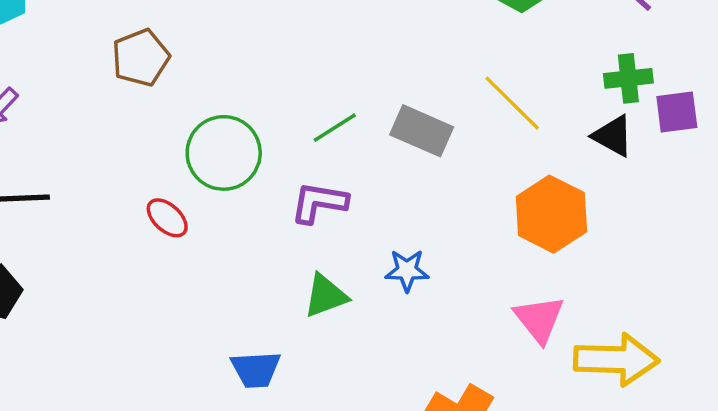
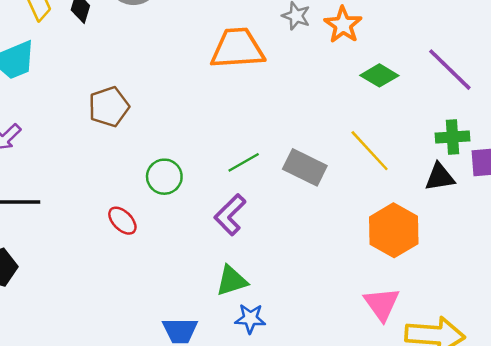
black triangle: (613, 136) -> (440, 177), turned -40
green circle: (224, 153) -> (164, 177), size x0.7
purple L-shape: (319, 203) -> (230, 215), turned -57
blue star: (407, 270) -> (250, 318), moved

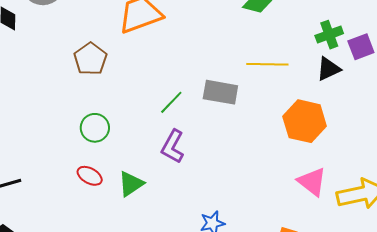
brown pentagon: (109, 107) -> (90, 59), moved
yellow line: (370, 151) -> (267, 64), turned -30
green circle: (164, 177) -> (95, 128), moved
green triangle: (232, 281) -> (131, 184), moved

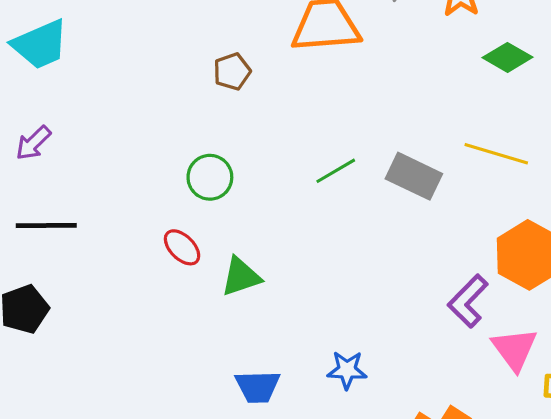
brown pentagon: (90, 59) -> (232, 72), size x0.7
purple L-shape: (173, 146) -> (468, 301), moved

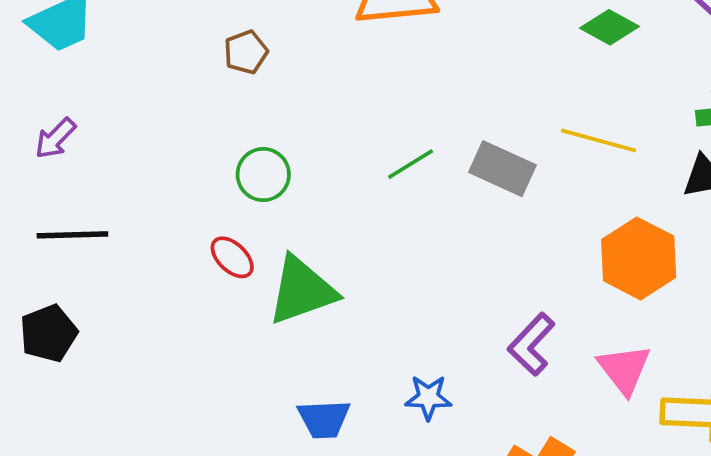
brown pentagon: (232, 72) -> (246, 52), moved
green triangle: (241, 277) -> (302, 290), size x1.5
purple L-shape: (468, 301) -> (531, 344), moved

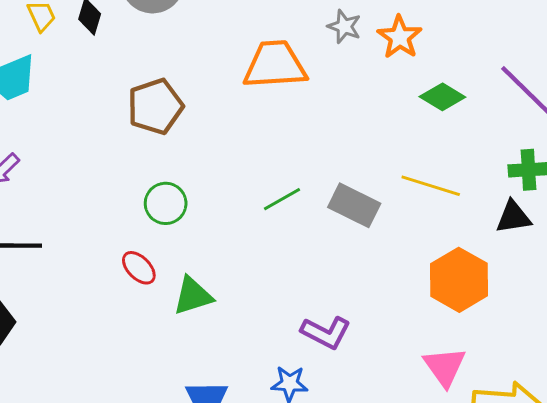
brown pentagon: (246, 52) -> (155, 106), size x1.6
green triangle: (302, 290) -> (193, 296), size x0.7
purple L-shape: (531, 344) -> (326, 332), moved, turned -108

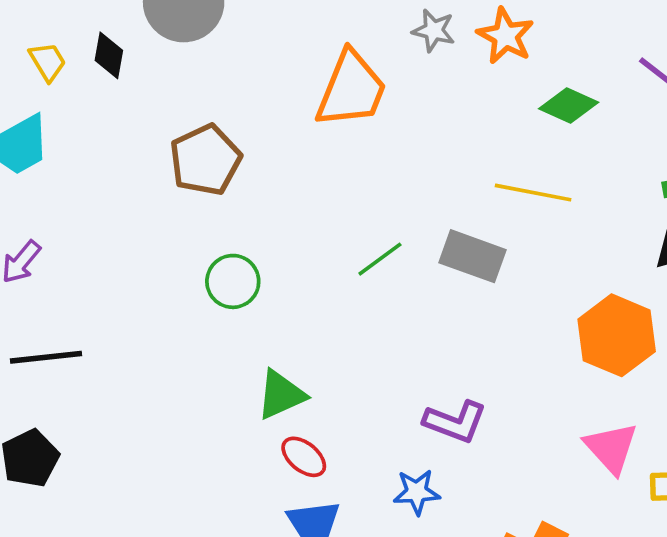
orange trapezoid: (275, 65) -> (351, 89), turned 122
yellow line: (431, 186) -> (533, 193), moved
red ellipse: (139, 268) -> (304, 457), moved

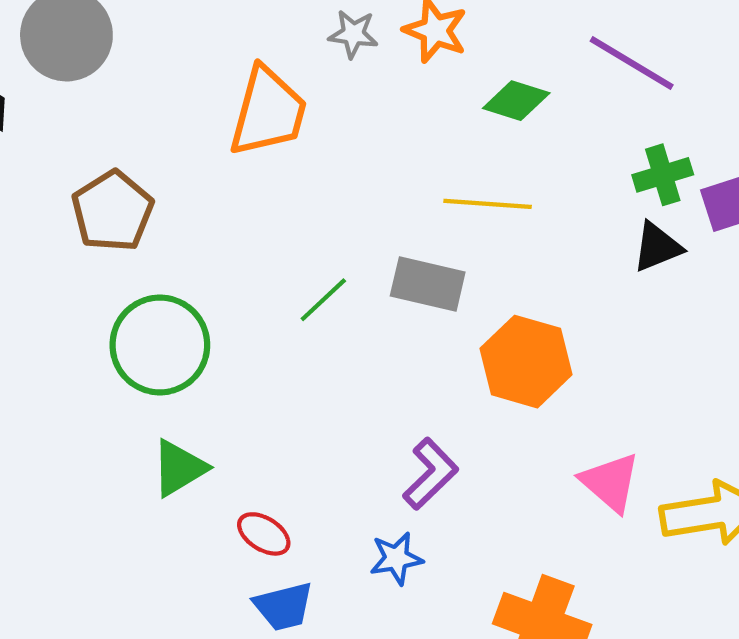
green circle: (233, 281) -> (160, 345), size x1.6
orange hexagon: (617, 335) -> (526, 362), moved
green triangle: (281, 395) -> (179, 468), moved
purple L-shape: (455, 422) -> (430, 474), turned -58

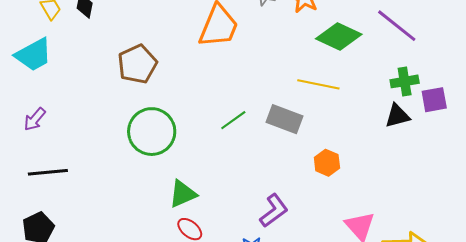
green diamond: (516, 101) -> (339, 36), size x1.4
orange hexagon: (526, 362) -> (327, 163), size x0.6
green triangle: (179, 468) -> (183, 194), moved

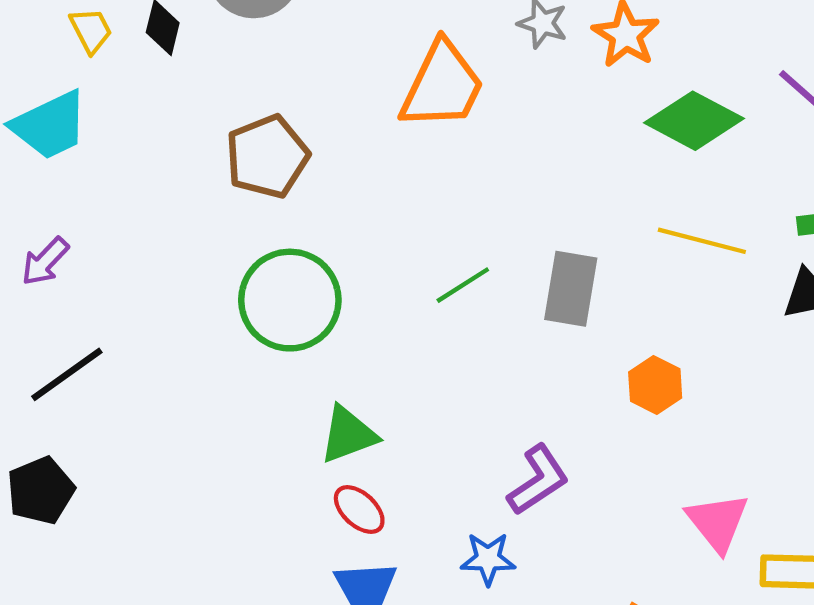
yellow line: (318, 84) -> (702, 241), moved
gray rectangle: (285, 119) -> (571, 289), turned 76
black line: (48, 172) -> (67, 374), turned -33

